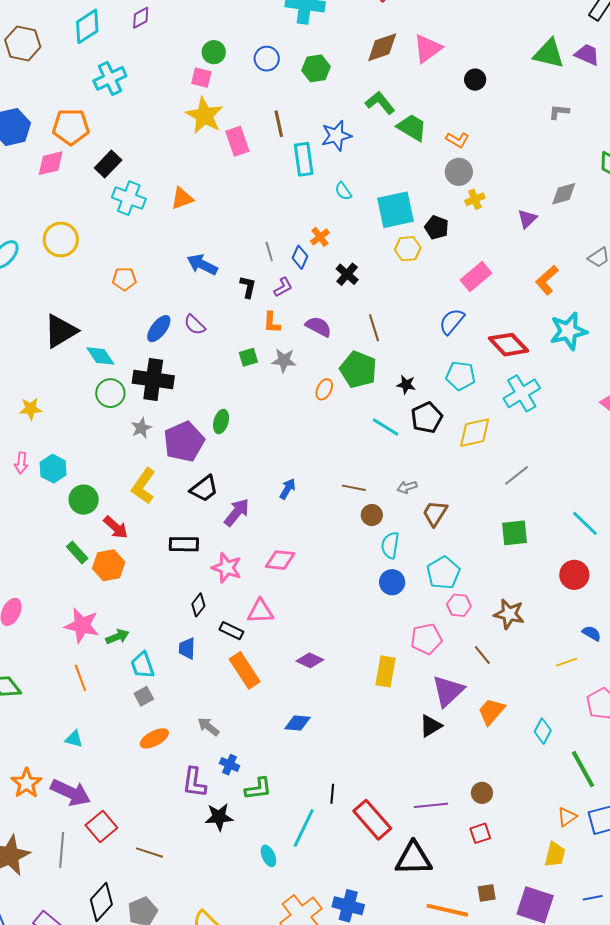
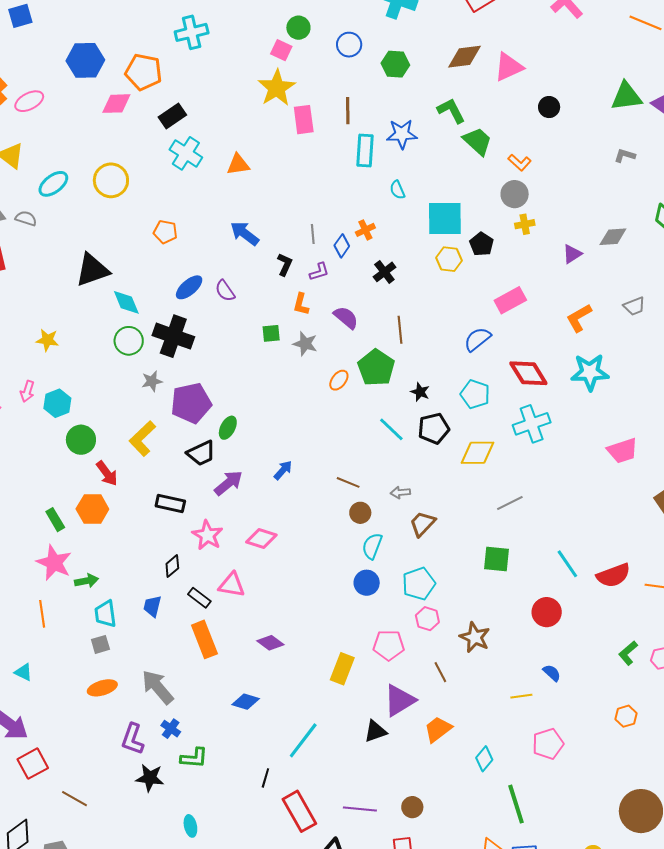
green triangle: (549, 54) -> (626, 96), turned -32
green ellipse: (221, 422) -> (228, 428), moved
green rectangle: (77, 553) -> (55, 520), moved
gray arrow: (208, 727) -> (158, 687), size x1.6
cyan line: (304, 828) -> (303, 740), moved

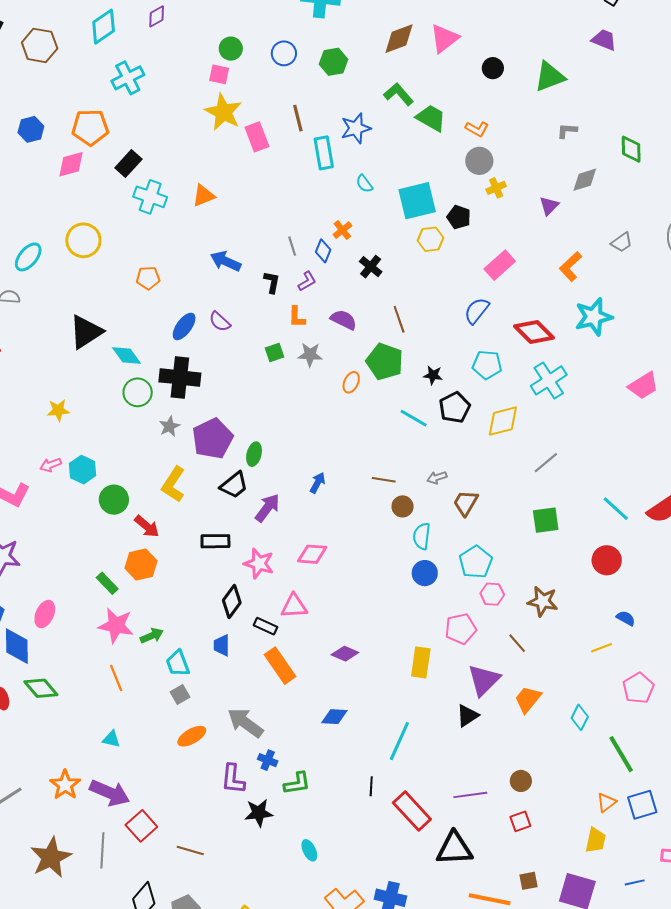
blue hexagon: (85, 60) -> (31, 129), size x0.7
green triangle: (626, 96) -> (550, 77), moved
gray L-shape: (625, 155) -> (567, 131), moved
pink arrow: (27, 391) -> (51, 465), turned 65
black diamond: (172, 566) -> (232, 602), size x1.4

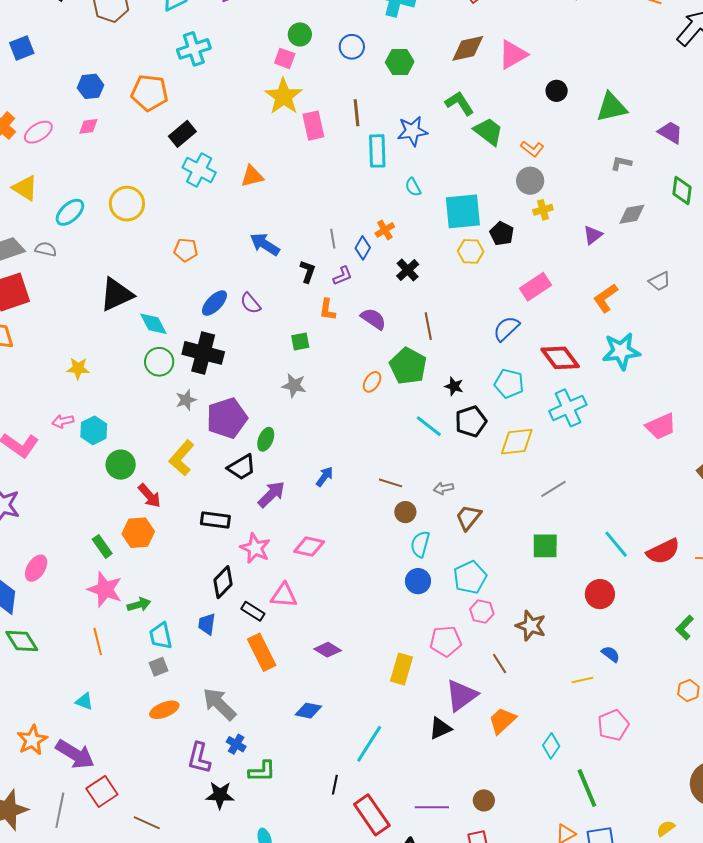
purple trapezoid: (604, 40) -> (670, 132), moved
pink diamond: (71, 164) -> (88, 126), moved, size x0.7
gray star: (310, 355) -> (294, 385), moved

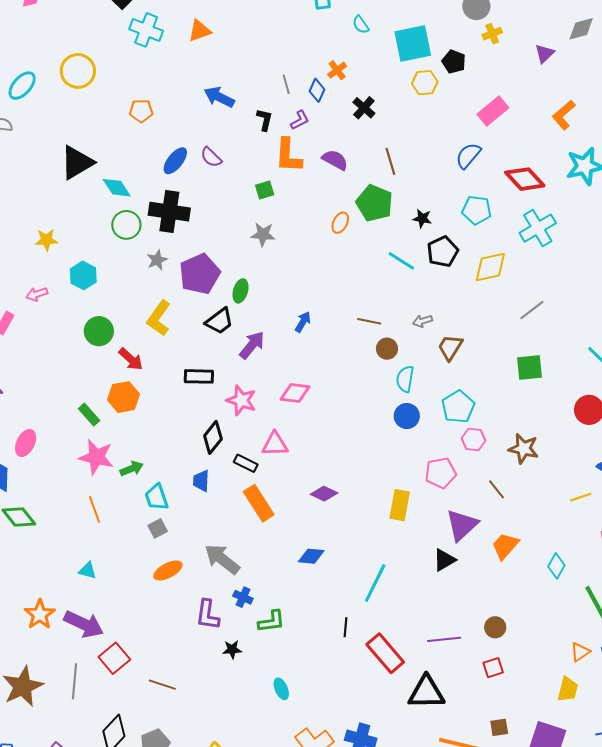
orange L-shape: (327, 310) -> (288, 155), size x1.6
cyan hexagon: (94, 430) -> (83, 275), moved
black star: (220, 795) -> (232, 650), size x0.7

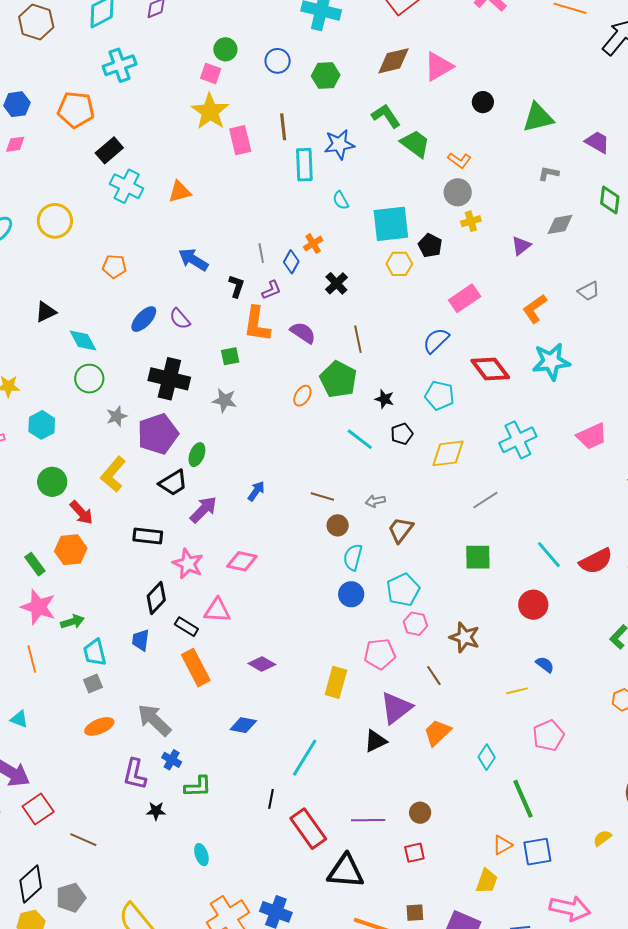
black triangle: (77, 163) -> (46, 312), size x0.6
black cross: (169, 212) -> (169, 379), moved
cyan cross: (538, 228) -> (518, 440), moved
black pentagon: (443, 252) -> (402, 434), size x0.7

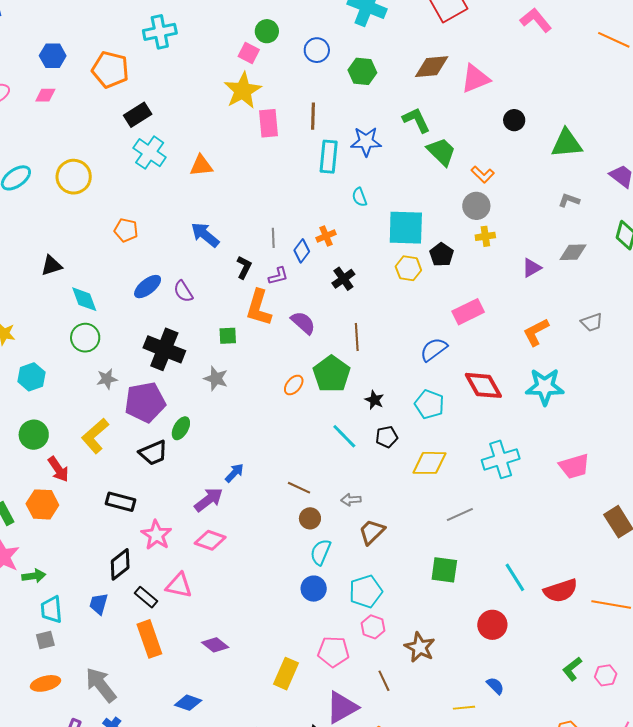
purple arrow: (203, 510) -> (209, 500), moved

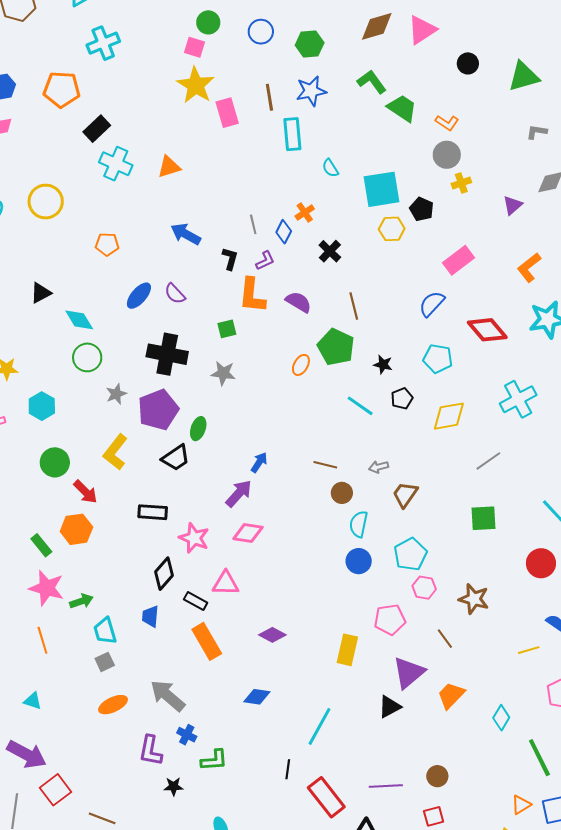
blue star: (366, 141) -> (311, 91), moved

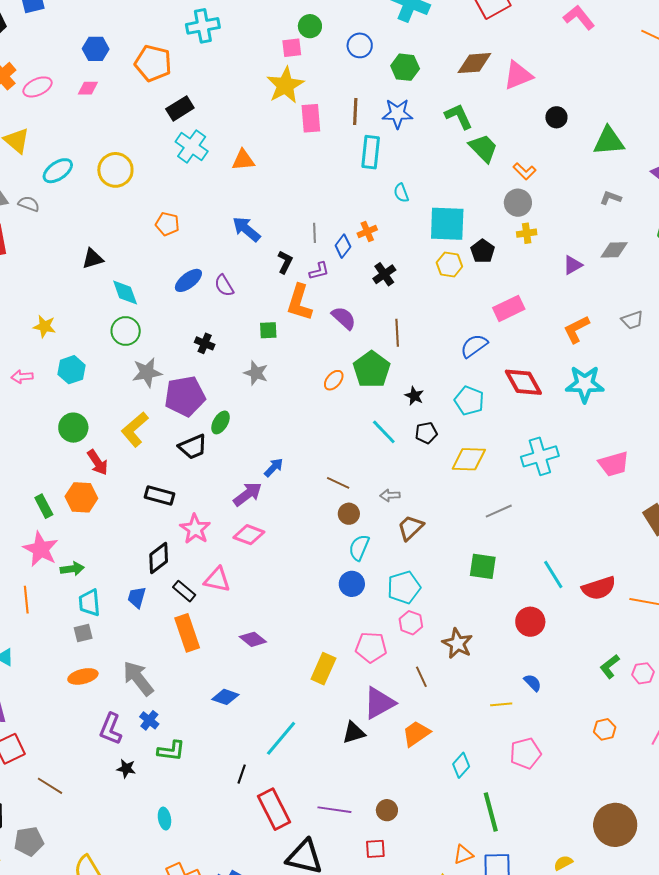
pink square: (195, 47) -> (292, 48), turned -35
black cross: (167, 354) -> (205, 343), size x0.5
gray star: (116, 394) -> (147, 372), size x1.4

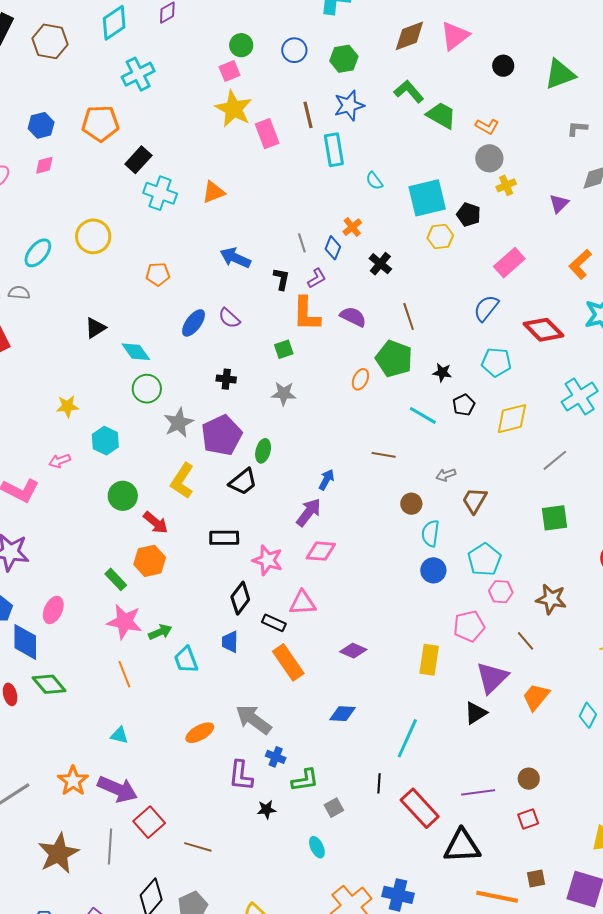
brown line: (338, 483) -> (384, 455), moved
gray square: (83, 633) -> (334, 808), moved

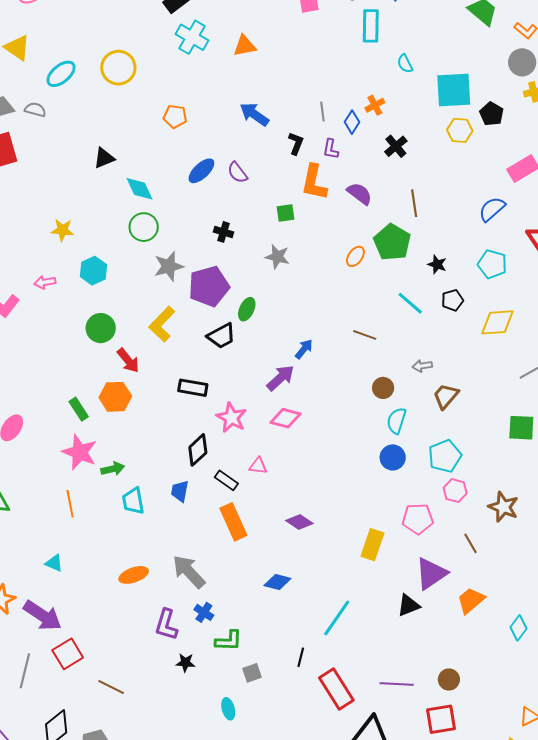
purple L-shape: (317, 278) -> (331, 149), turned 120
pink triangle: (303, 603) -> (258, 466), size x0.7
red square: (528, 819) -> (441, 719), size x1.5

